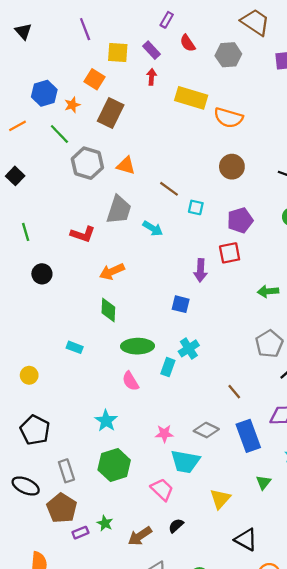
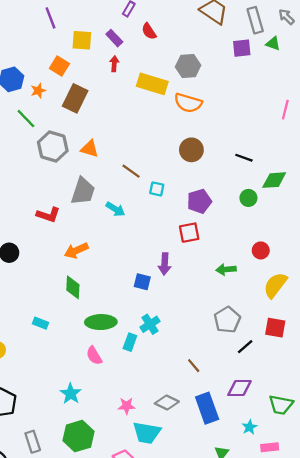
gray hexagon: (228, 55) -> (188, 66), moved
purple arrow: (200, 270) -> (165, 264), moved

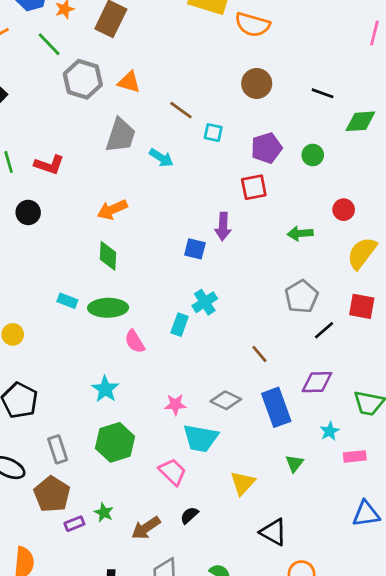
green circle: (248, 198) -> (313, 155), moved
red L-shape: (48, 215) -> (49, 165), moved
green ellipse: (101, 322) -> (108, 308), moved

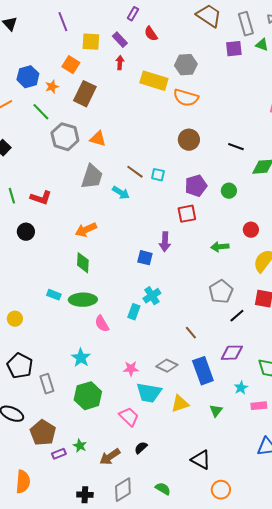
brown line: (181, 110) -> (135, 172), moved
gray rectangle: (58, 449) -> (47, 384), moved
yellow triangle: (243, 483) -> (180, 404), moved, turned 30

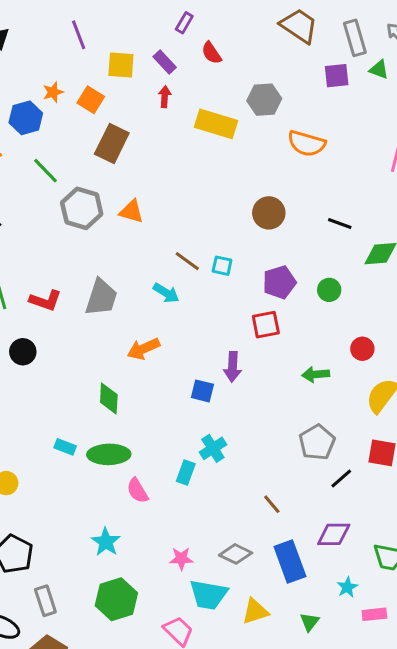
orange star: (52, 87) -> (53, 92), moved
orange semicircle: (186, 98) -> (307, 143), moved
gray trapezoid: (92, 177) -> (101, 297), moved
orange arrow: (86, 230) -> (144, 349), moved
gray rectangle: (47, 384) -> (45, 601), moved

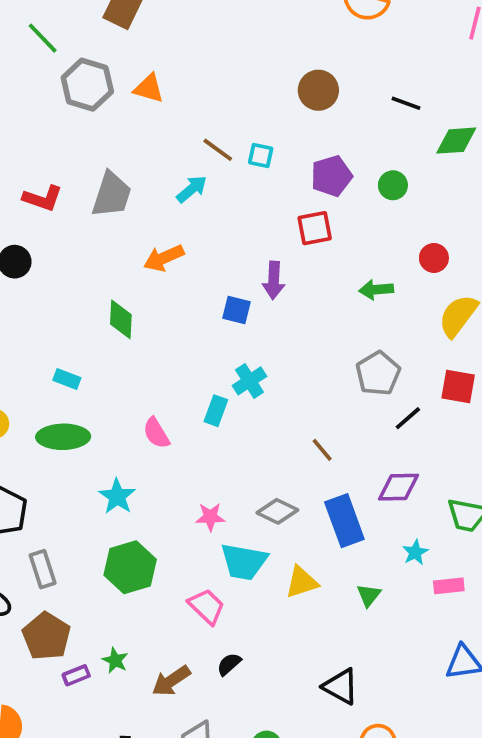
cyan arrow: (166, 293) -> (192, 189), turned -72
green ellipse: (109, 454) -> (63, 437), moved

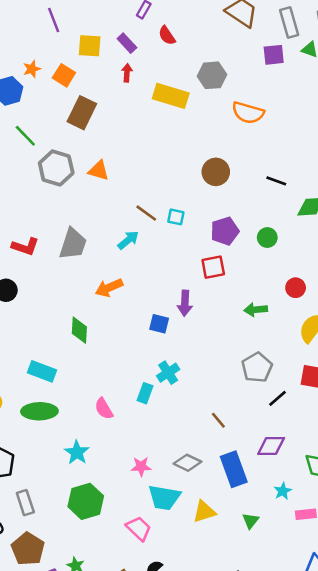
cyan rectangle: (67, 379) -> (42, 371), size x1.5

